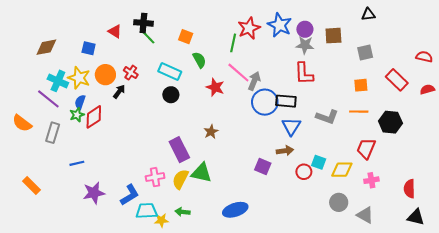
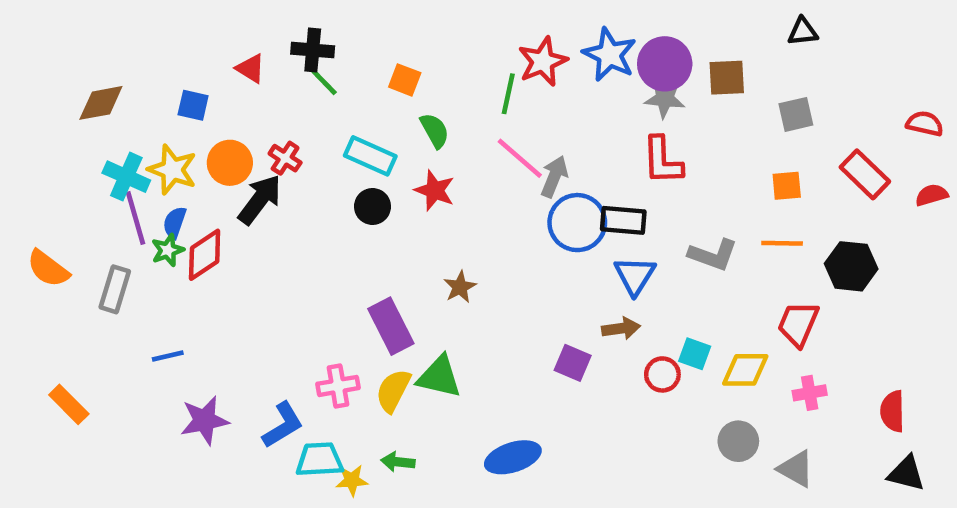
purple circle: (305, 29) -> (665, 64), size x1.5
red star: (215, 87) -> (435, 190), moved
black arrow: (119, 92) -> (260, 200), size x1.6
purple line: (48, 99) -> (136, 218), moved, turned 35

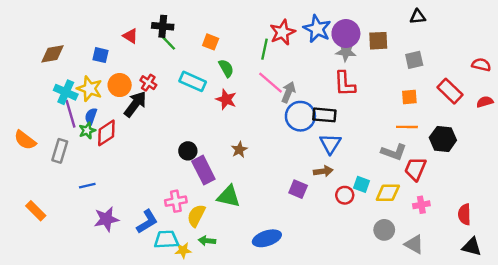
black circle: (372, 206) -> (188, 151), moved
gray L-shape: (713, 255) -> (394, 152), moved
yellow semicircle: (393, 391) -> (196, 216), moved

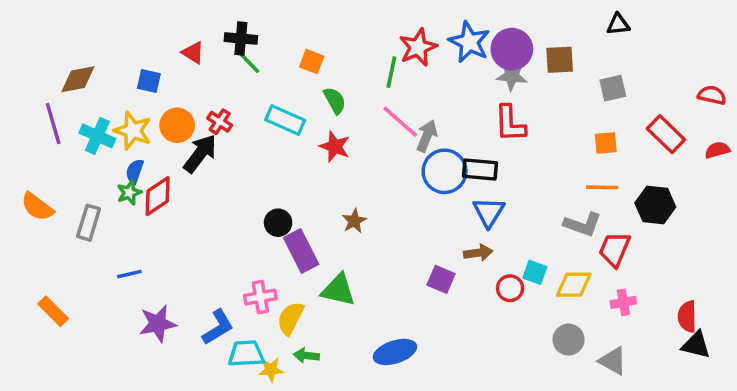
purple line: (70, 114) -> (53, 124), moved
black triangle: (472, 247) -> (696, 345), moved

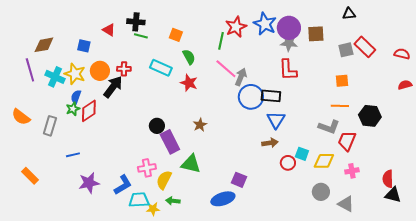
green line: (250, 63) -> (141, 36), turned -32
red cross: (220, 122) -> (124, 69), turned -32
red rectangle: (666, 134) -> (365, 47), moved
purple square: (441, 279) -> (239, 180), moved

